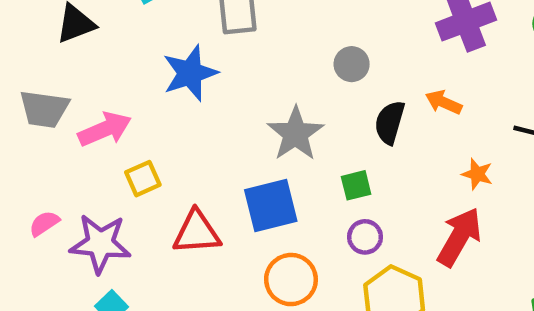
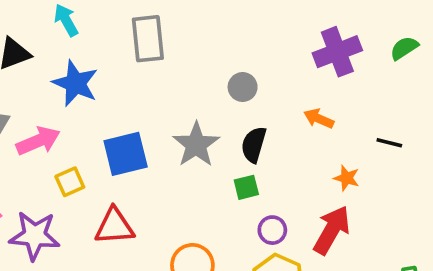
blue star: (190, 73) -> (75, 83), moved, turned -30
black semicircle: (390, 122) -> (254, 145), moved
blue square: (271, 205) -> (126, 154), moved
purple circle: (365, 237) -> (272, 230), moved

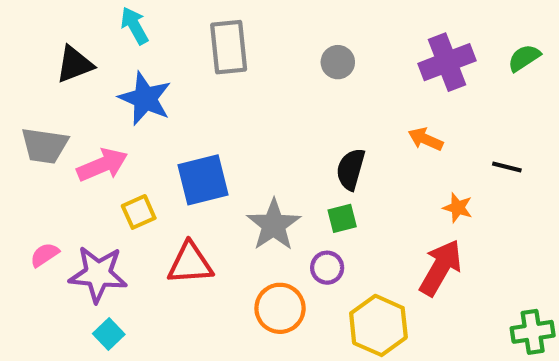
gray circle: (243, 87) -> (338, 62), moved
gray star: (196, 145) -> (274, 225), moved
purple circle: (272, 230) -> (327, 268), moved

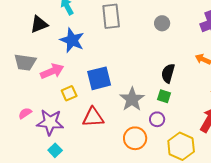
green square: (342, 218) -> (164, 96), turned 32

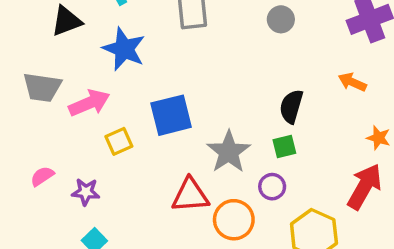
green square: (164, 96) -> (284, 147), turned -32
red triangle: (93, 117) -> (190, 195), moved
purple star: (50, 122) -> (86, 192), size x0.6

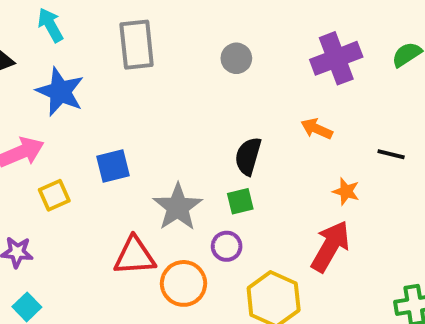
blue square: (171, 115) -> (113, 166), size x0.7

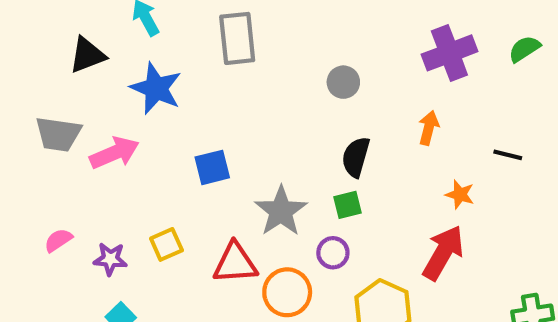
gray circle: (236, 58) -> (343, 82), moved
orange arrow: (317, 129) -> (429, 128), turned 80
yellow square: (54, 195) -> (166, 244), moved

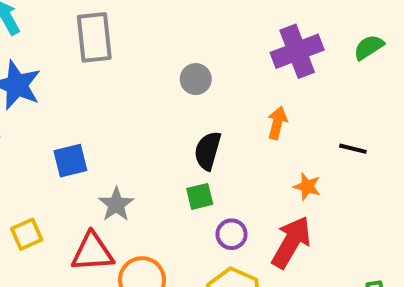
gray star: (281, 211) -> (116, 204), moved, size x0.7
purple circle: (333, 253) -> (232, 234), moved

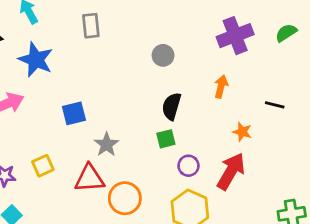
gray rectangle: (94, 37) -> (91, 26), size x0.7

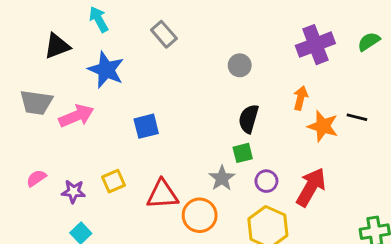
gray rectangle: (91, 26) -> (164, 34), turned -35
orange star: (242, 132) -> (323, 126), moved, size x1.5
gray star: (106, 144) -> (222, 178), moved

